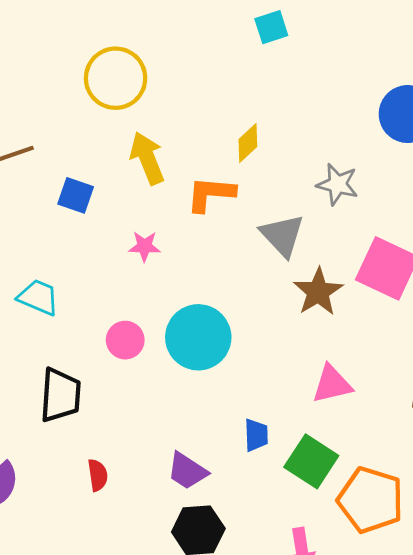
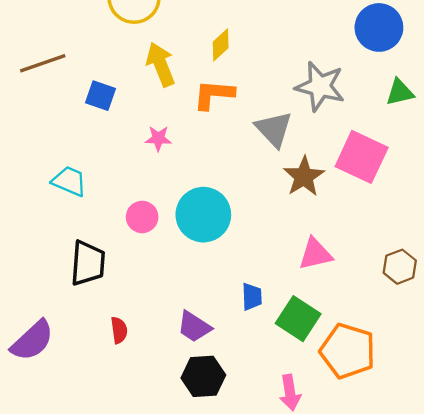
yellow diamond: (248, 143) -> (221, 45), moved
gray star: (337, 184) -> (320, 86), size x1.4

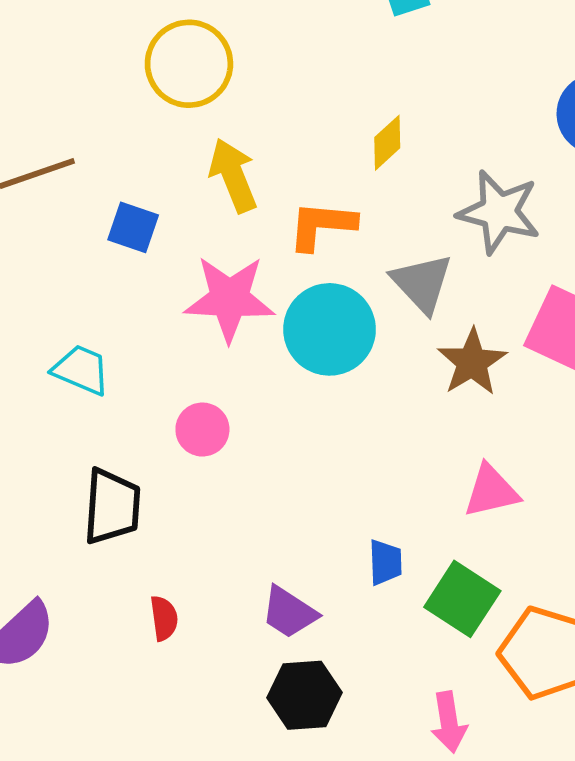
yellow diamond: (221, 45) -> (387, 143), moved
pink star: (158, 138) -> (229, 299), size x2.0
cyan circle: (203, 215) -> (330, 329), moved

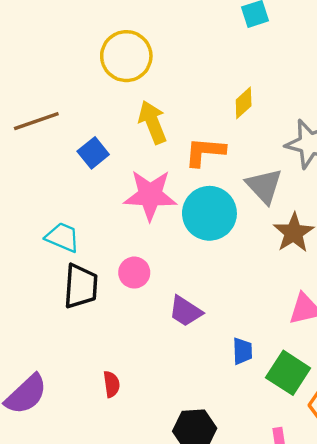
blue square: (133, 227) -> (93, 153), turned 32
black trapezoid: (112, 507) -> (81, 286), moved
purple trapezoid: (289, 612) -> (186, 311), moved

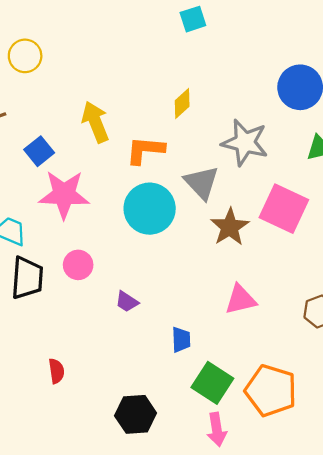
yellow circle: (126, 56) -> (25, 56), moved, size x0.7
pink star: (150, 195) -> (64, 195), moved
purple trapezoid: (186, 311) -> (127, 302), size x0.7
green square: (288, 373) -> (212, 383), moved

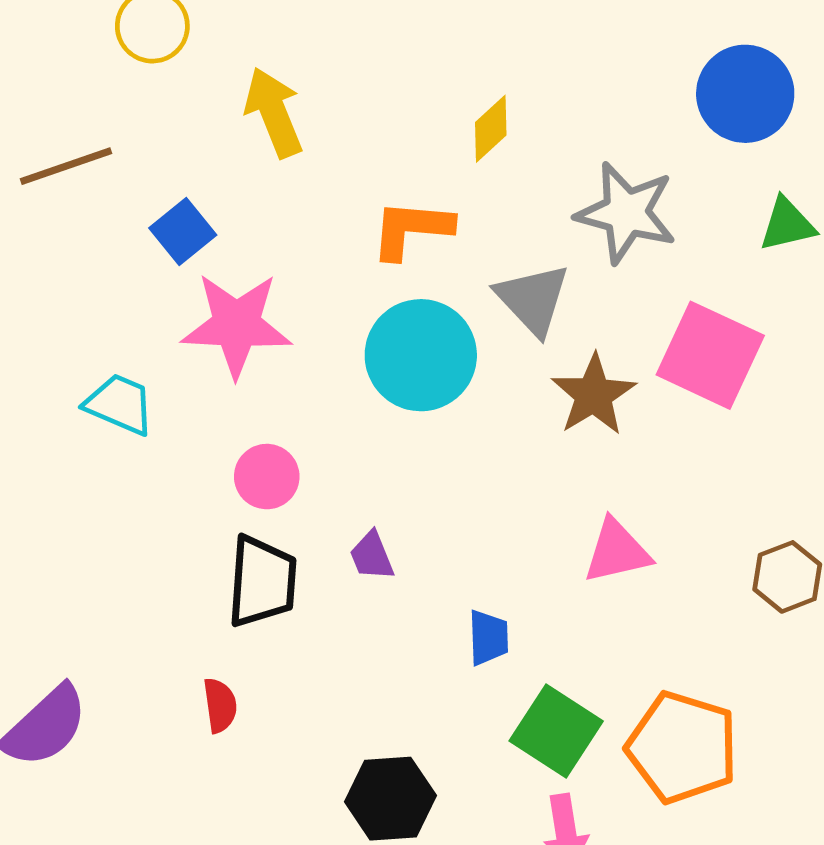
yellow arrow: (95, 122) -> (274, 112), moved
black trapezoid: (27, 278) -> (262, 582), moved
purple trapezoid: (127, 302) -> (372, 556), turned 35

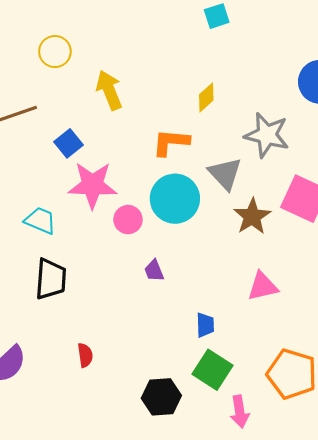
pink circle: (267, 477) -> (128, 220), moved
purple trapezoid: (372, 556) -> (154, 271), moved
black trapezoid: (262, 582) -> (51, 279), moved
green square: (556, 731) -> (213, 370), moved

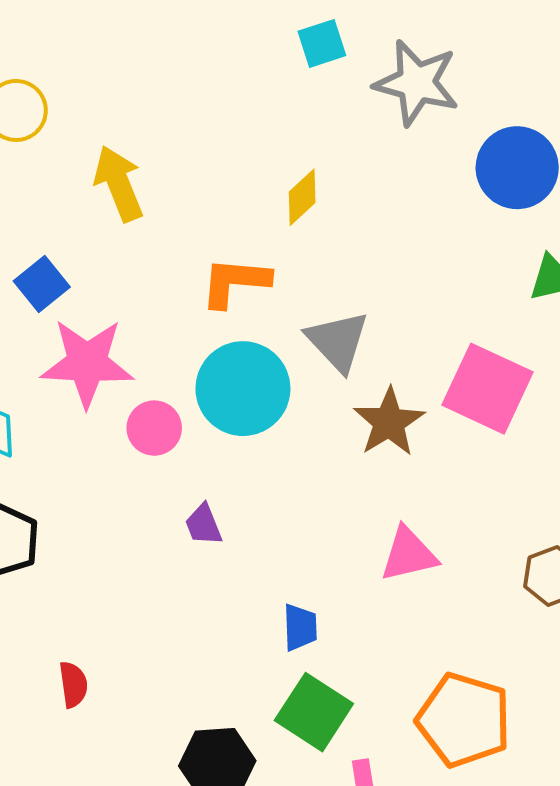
gray star: (267, 135) -> (417, 83), moved

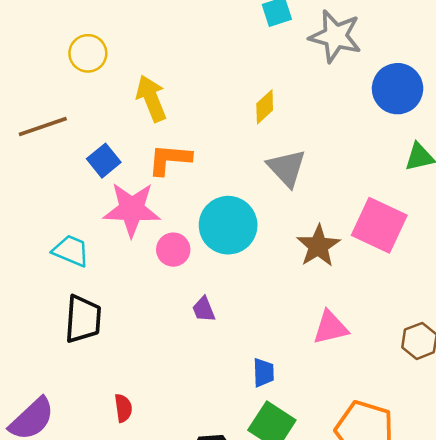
orange L-shape: (235, 282) -> (170, 159), moved
gray triangle: (338, 341) -> (287, 168), moved

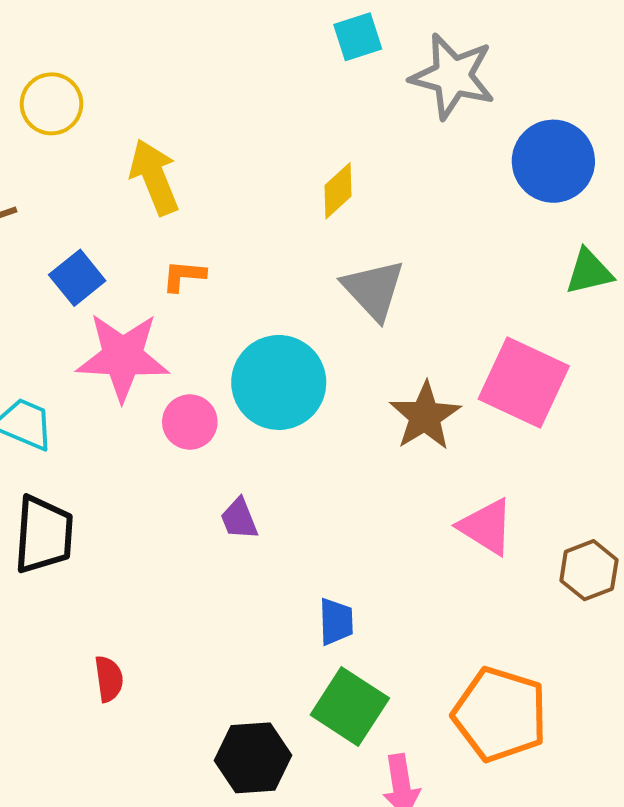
orange L-shape: (170, 159) -> (184, 276), size x0.6
pink triangle: (330, 328) -> (486, 527), moved, turned 45

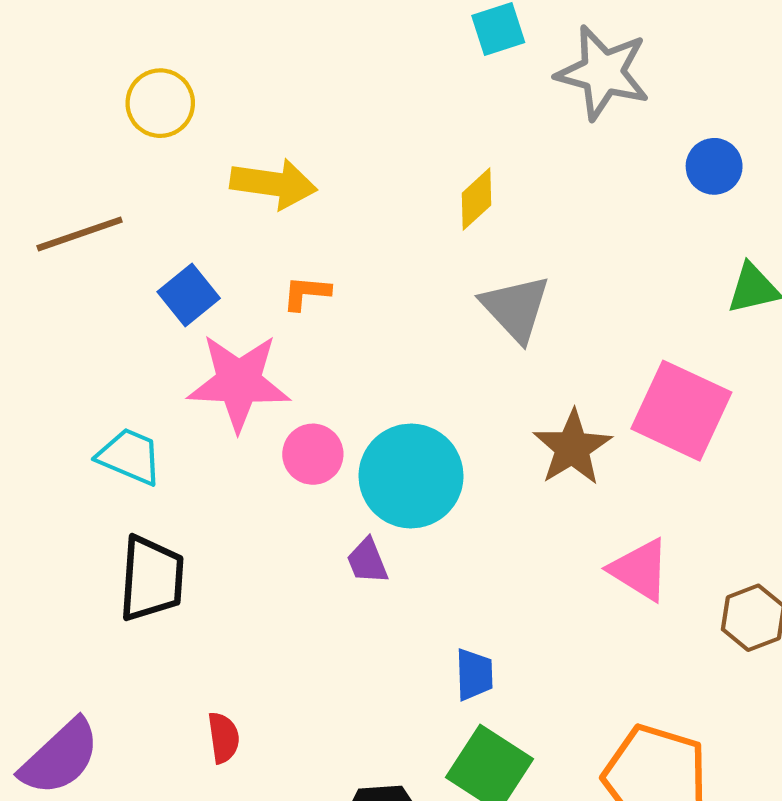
blue circle: (553, 161) -> (714, 166), size x0.6
yellow arrow: (154, 177) -> (274, 184), turned 120
cyan circle: (279, 382) -> (411, 476), moved

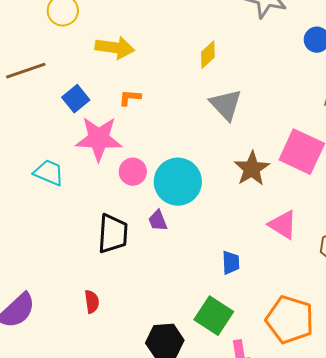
black trapezoid: (152, 578) -> (113, 234), moved
blue trapezoid: (474, 674) -> (231, 263), moved

